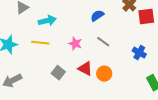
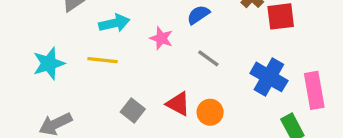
pink star: (75, 44) -> (161, 38), moved
blue cross: (139, 53) -> (269, 77), size x1.5

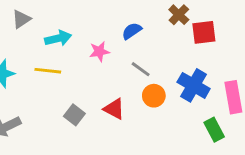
pink star: (161, 38) -> (99, 52), turned -30
orange circle: (210, 112) -> (154, 96), moved

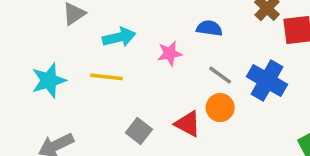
blue semicircle: (132, 31) -> (209, 28), turned 42
blue cross: (194, 85) -> (267, 80), moved
orange circle: (154, 96) -> (220, 108), moved

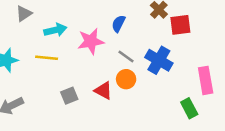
blue semicircle: (209, 28) -> (118, 24), turned -72
pink star: (170, 53) -> (91, 41), size x1.5
gray square: (139, 131) -> (69, 96), turned 30

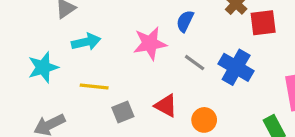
cyan arrow: (55, 30) -> (86, 42), moved
yellow line: (47, 58) -> (94, 86), moved
orange circle: (126, 79) -> (204, 120), moved

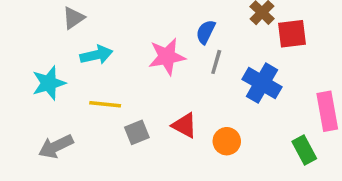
gray line: (195, 63) -> (216, 62), moved, turned 70

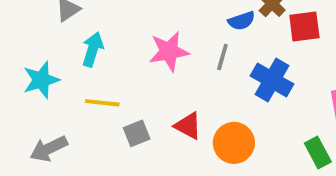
blue semicircle: (206, 32) -> (242, 21), moved, turned -135
cyan arrow: (96, 55) -> (93, 49), turned -60
orange circle: (227, 141) -> (234, 143), size x1.4

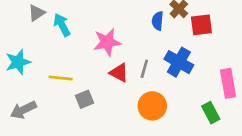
blue semicircle: (242, 21) -> (158, 21), turned 114
cyan arrow: (93, 49) -> (62, 25), moved, turned -45
gray line: (222, 57) -> (144, 69), moved
red triangle: (188, 126) -> (119, 73), moved

